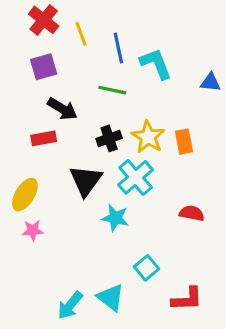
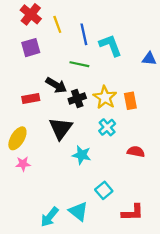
black arrow: (62, 109) -> (56, 85), moved
cyan cross: (136, 177) -> (107, 127), moved, size x0.7

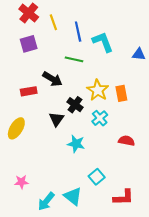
black cross: (77, 98) -> (75, 105), moved, turned -35
black triangle: (61, 128) -> (56, 119), size x0.7
pink star: (23, 164) -> (21, 182), moved

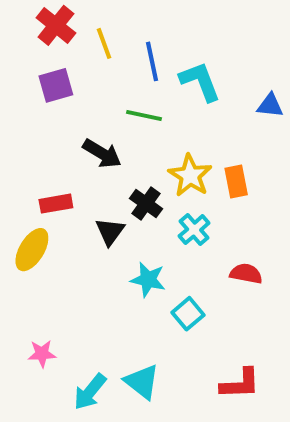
red rectangle: (29, 91) -> (56, 204), moved
cyan square: (97, 177) -> (188, 314), moved

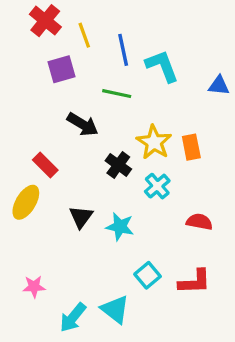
purple square: (56, 85) -> (62, 69), moved
red rectangle: (56, 204) -> (45, 165), turned 55
black triangle: (110, 232) -> (81, 217), moved
cyan square: (188, 314) -> (148, 275), moved
red L-shape: (240, 384) -> (195, 282), moved

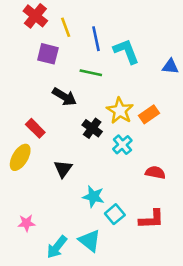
purple square: (62, 69) -> (48, 54), turned 30
orange rectangle: (191, 147) -> (149, 114), turned 66
cyan star: (120, 227) -> (93, 196), moved

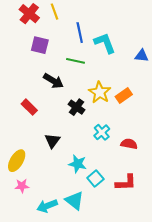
yellow line: (66, 27) -> (54, 12), moved
cyan cross: (122, 145) -> (102, 132), moved
yellow ellipse: (20, 157) -> (17, 161), moved
cyan arrow: (57, 247) -> (47, 206), turned 30

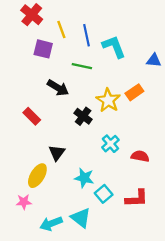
yellow line: (54, 12) -> (61, 30), moved
orange rectangle: (124, 96) -> (134, 92), moved
yellow ellipse: (17, 161) -> (37, 176), moved

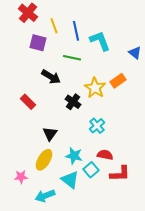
blue triangle: (154, 60) -> (135, 53), turned 32
red semicircle: (140, 156) -> (105, 155), moved
yellow ellipse: (37, 176) -> (44, 160), moved
cyan triangle: (81, 218) -> (70, 180), moved

